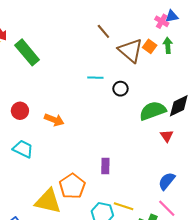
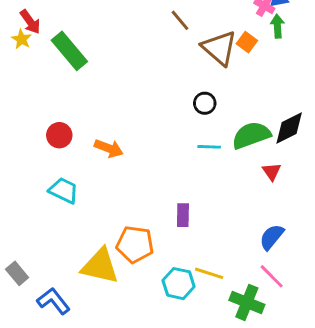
green arrow: (168, 45) -> (277, 26), moved
cyan line: (95, 78) -> (209, 147), moved
orange pentagon: (72, 186) -> (135, 244), turned -30

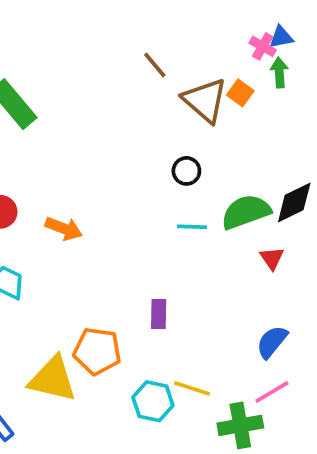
pink line: (272, 276) -> (272, 392), turned -76
green cross: (247, 302) -> (240, 425), turned -32

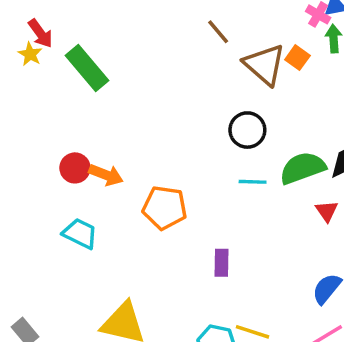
black circle: (186, 171) -> (247, 130), size x1.4
orange arrow: (64, 229) -> (106, 175), moved
orange pentagon: (97, 351) -> (165, 208), moved

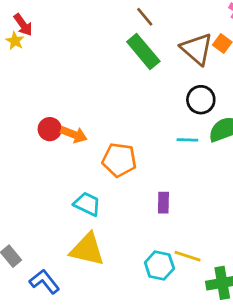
brown line: (218, 32) -> (145, 17), moved
green rectangle: (87, 68) -> (143, 52), moved
black circle: (247, 130) -> (201, 100), moved
cyan trapezoid: (80, 233) -> (87, 204), moved

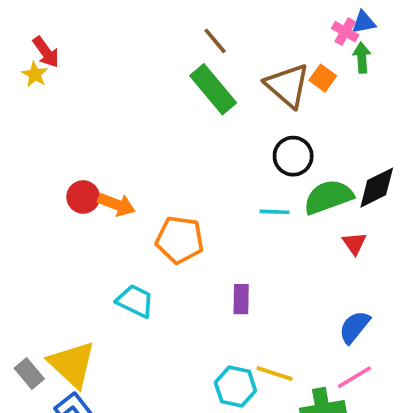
yellow triangle: (87, 249) -> (72, 364), moved, turned 30

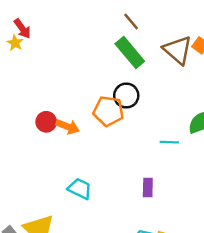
black circle: (293, 156) -> (126, 96), moved
cyan line: (275, 212) -> (169, 142), moved
orange pentagon: (180, 240) -> (108, 111), moved

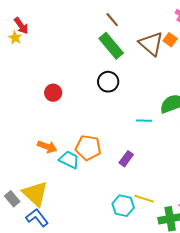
orange pentagon: (108, 111) -> (88, 148), moved
red circle: (46, 122) -> (53, 93), moved
orange arrow: (68, 127) -> (47, 147), moved
purple rectangle: (148, 188) -> (126, 159), turned 35

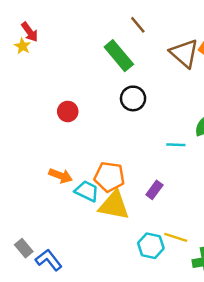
green rectangle: (111, 46) -> (119, 56), moved
yellow triangle: (35, 194) -> (114, 205), moved, turned -32
gray rectangle: (12, 199) -> (24, 248), moved

